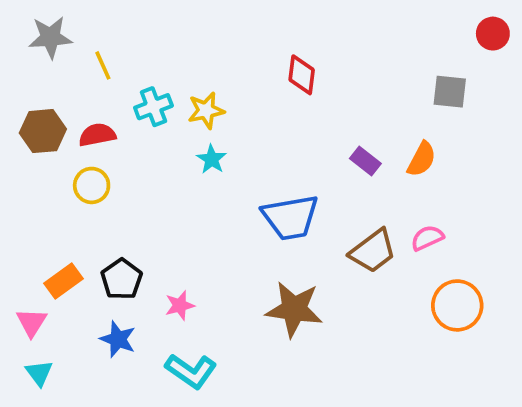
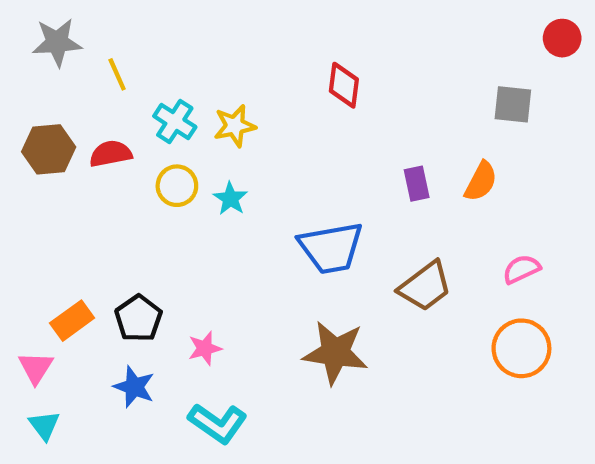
cyan cross: (153, 107) -> (175, 122), turned -36
cyan star: (212, 159) -> (230, 199), moved
purple rectangle: (365, 161) -> (417, 184), turned 40
yellow circle: (92, 185) -> (177, 186), moved
pink semicircle: (427, 238) -> (521, 269), moved

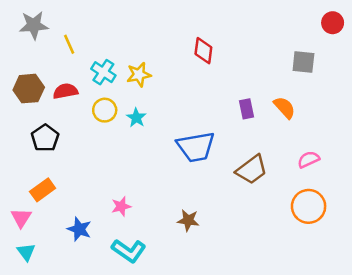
orange semicircle: (481, 181) -> (284, 108), turned -70
black pentagon: (138, 318) -> (45, 138), moved
brown star: (335, 353) -> (188, 220), moved, size x0.6

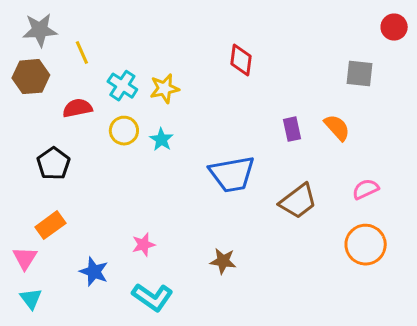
brown hexagon: (29, 89) -> (31, 77), moved

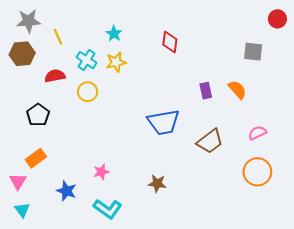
cyan star: (161, 140) -> (114, 34), moved

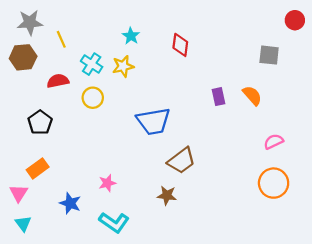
cyan star: (114, 34) -> (131, 36), moved
blue trapezoid: (164, 122) -> (153, 121), moved
brown trapezoid: (210, 141) -> (181, 161), moved

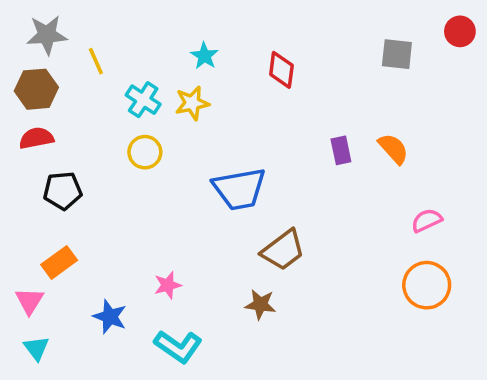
gray square: (269, 55) -> (397, 54), moved
red semicircle: (58, 81) -> (36, 138), moved
black pentagon: (40, 122) -> (63, 191), turned 30

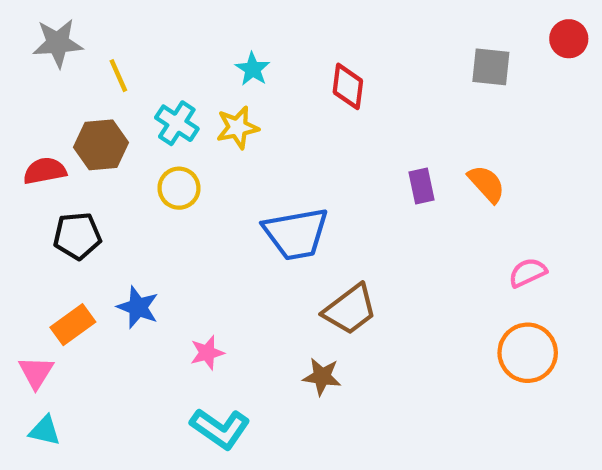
brown hexagon: (36, 89) -> (101, 145), moved
blue star: (110, 317) -> (138, 307), moved
cyan triangle: (36, 348) -> (45, 431), turned -40

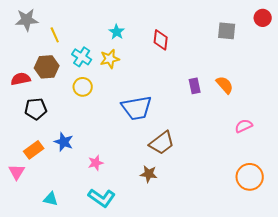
orange circle: (528, 353) -> (250, 177), moved
cyan triangle: (45, 431) -> (51, 199), moved

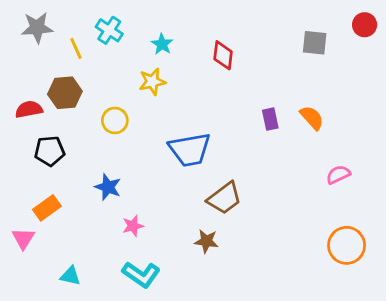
cyan cross: (82, 57) -> (109, 30), moved
blue star: (64, 142) -> (108, 187), moved

